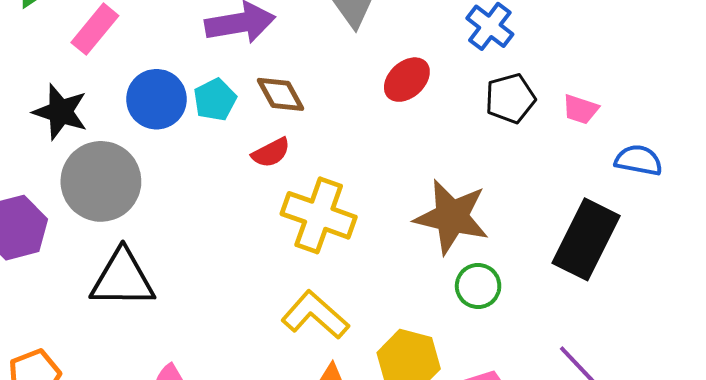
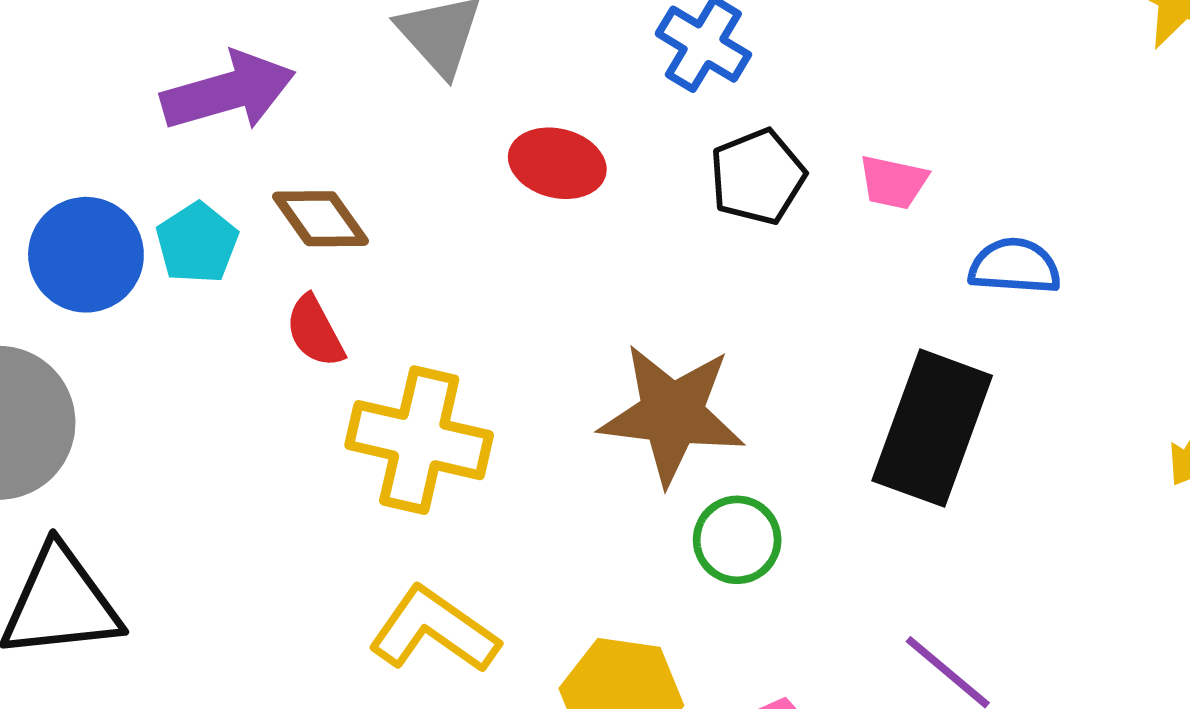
red ellipse: (407, 80) -> (557, 163), turned 63
red semicircle: (271, 153) -> (315, 331), turned 96

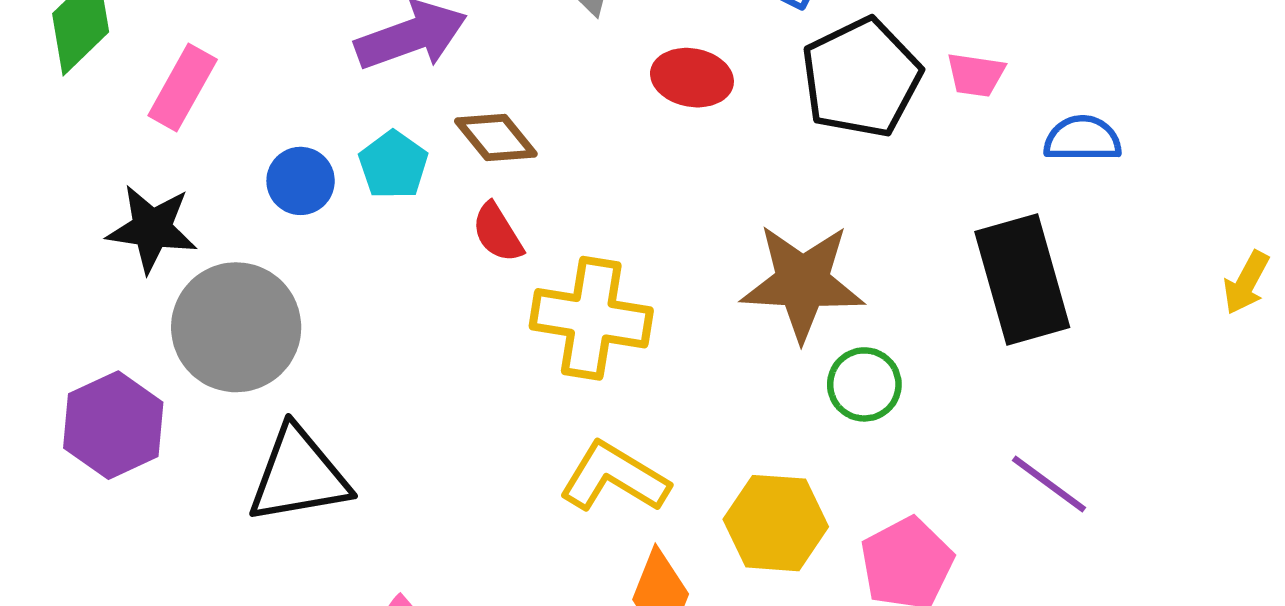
black pentagon: (758, 177) -> (861, 78), size x1.5
blue circle: (86, 255) -> (301, 181), size x0.7
black rectangle: (932, 428) -> (1022, 280), turned -32

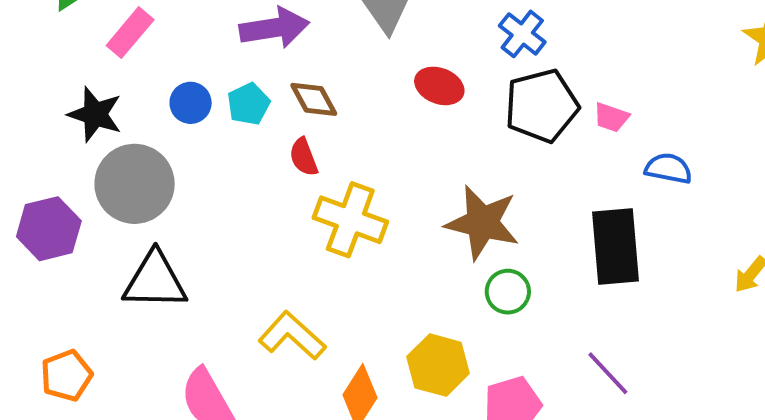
yellow L-shape: (614, 477) -> (292, 336), moved

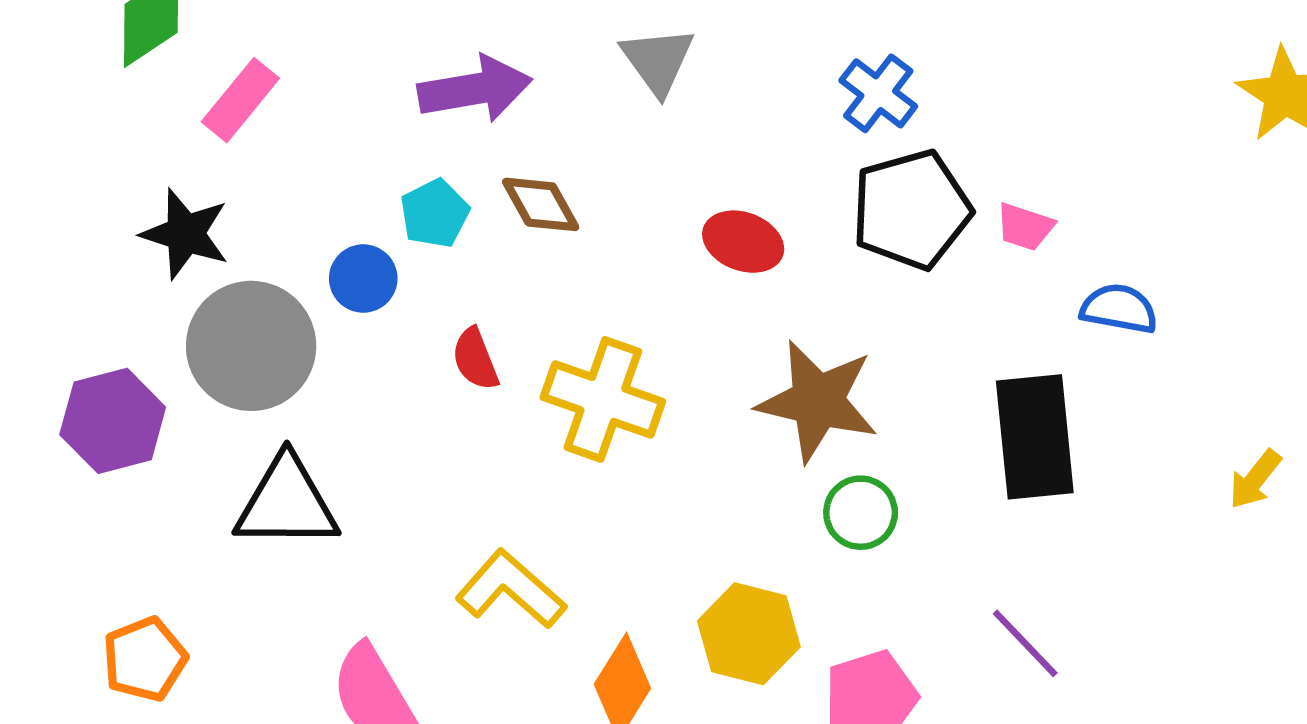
red ellipse: (439, 86) -> (743, 242), moved
blue circle: (191, 103) -> (363, 278), moved
red semicircle: (304, 157) -> (475, 359), moved

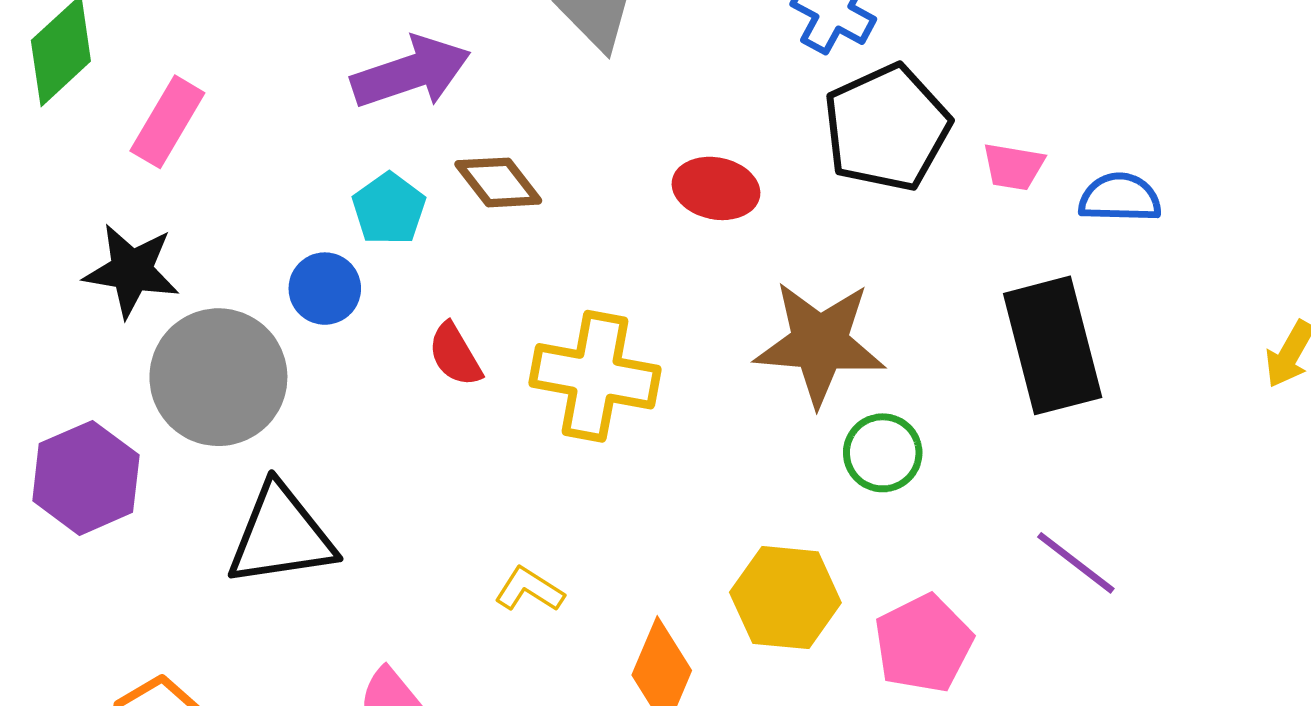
pink trapezoid: (1025, 227) -> (1013, 167), moved
yellow L-shape: (511, 589) -> (529, 590), size x0.6

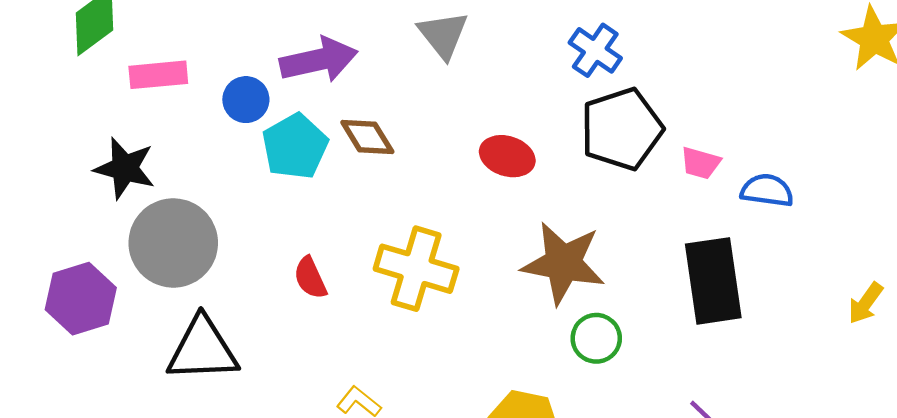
pink rectangle: (167, 122) -> (158, 75), turned 48
cyan pentagon: (389, 209) -> (295, 146), size x1.4
blue circle: (325, 289) -> (246, 100), moved
red semicircle: (455, 355) -> (310, 278), moved

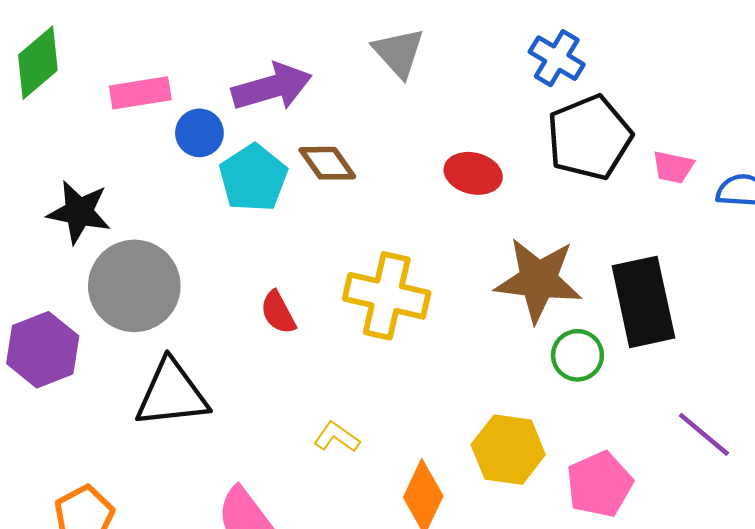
pink rectangle: (158, 75) -> (140, 93), moved
black rectangle: (713, 281) -> (643, 302), moved

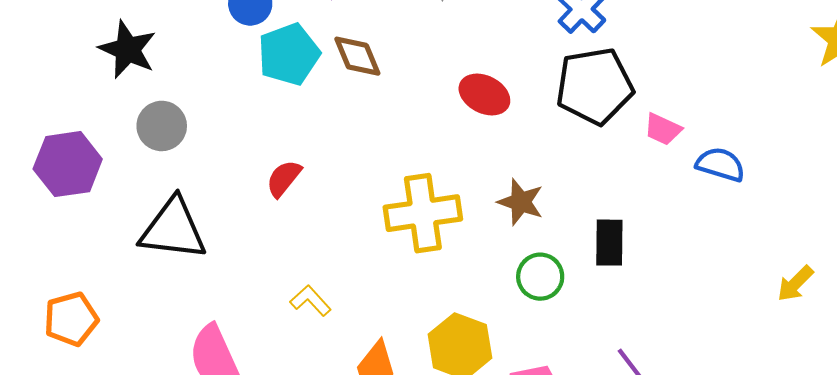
brown star: (538, 280) -> (521, 202), size x0.6
gray circle: (134, 286) -> (162, 126), size x0.6
yellow cross: (387, 296) -> (423, 213), moved, turned -34
black rectangle: (643, 302) -> (609, 243), size x0.6
red semicircle: (278, 312) -> (284, 178), turned 54

